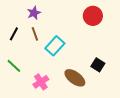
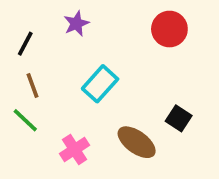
purple star: (34, 13) -> (76, 24), moved
black line: (14, 34) -> (25, 44), moved
brown line: (35, 34) -> (33, 86), moved

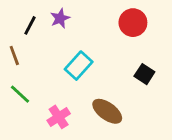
black line: (25, 44) -> (30, 25), moved
brown line: (33, 86) -> (14, 56), moved
black square: (179, 118) -> (144, 74), moved

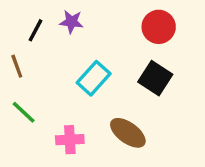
purple star: (60, 18) -> (71, 22), turned 30
black square: (144, 74) -> (155, 78), moved, size x1.4
pink cross: (59, 117) -> (70, 140), turned 30

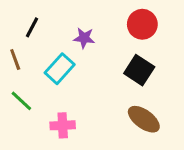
purple star: (71, 22) -> (84, 38), moved
cyan rectangle: (94, 78) -> (60, 69), moved
brown ellipse: (128, 133) -> (144, 119), moved

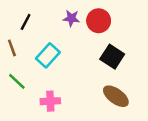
red circle: (142, 24) -> (99, 21), moved
purple star: (84, 38) -> (71, 18), moved

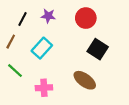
purple star: (71, 18) -> (48, 16), moved
brown line: (12, 48) -> (11, 42), turned 48
brown ellipse: (116, 96) -> (85, 80), moved

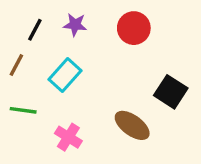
black square: (98, 49) -> (171, 92), moved
green line: (15, 71) -> (23, 110), turned -35
pink cross: (44, 88) -> (68, 137), turned 35

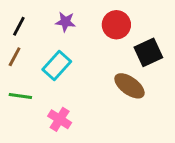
black line: (35, 30) -> (19, 26), moved
black square: (171, 92) -> (148, 52), moved, turned 32
brown ellipse: (132, 125) -> (129, 86), moved

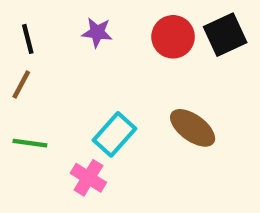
black line: (19, 26) -> (28, 39), turned -42
black square: (148, 52) -> (225, 35), moved
cyan rectangle: (57, 65) -> (114, 134), moved

